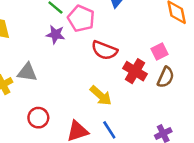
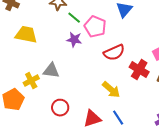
red semicircle: (104, 50) -> (114, 53), turned -45

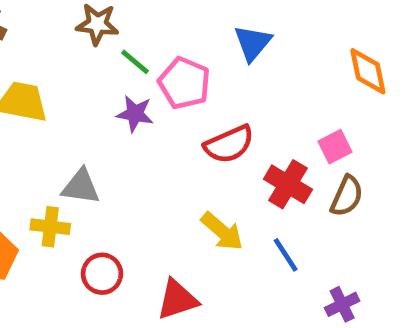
yellow cross: (31, 81) -> (50, 227), moved, turned 35
blue line: (118, 118) -> (286, 255), moved

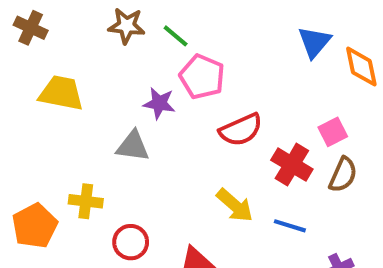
blue triangle: (253, 43) -> (314, 42), moved
green line: (135, 62) -> (176, 36), moved
gray triangle: (81, 187) -> (133, 146), moved
blue line: (286, 255) -> (290, 226), turned -40

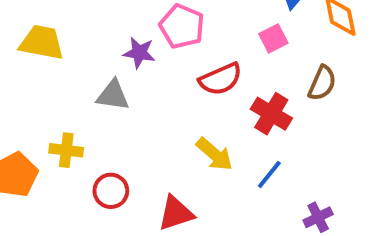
pink square: (333, 132) -> (273, 38), moved
brown semicircle: (343, 175) -> (322, 83), moved
blue line: (290, 226) -> (269, 175), turned -68

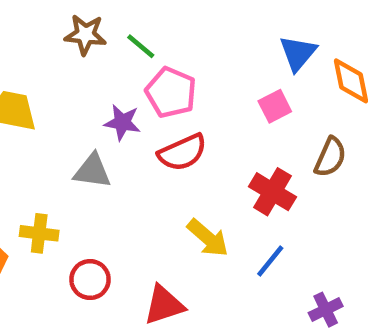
red semicircle: (221, 79) -> (182, 152), moved

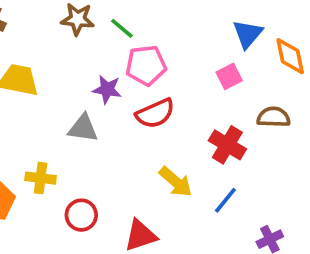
pink pentagon: (171, 92) -> (146, 65), turned -30
brown semicircle: (330, 157) -> (274, 117), turned -112

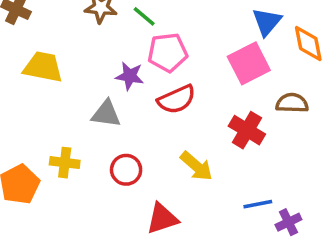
pink square: (229, 76) -> (249, 63), size x1.6
blue line: (225, 200) -> (258, 204), moved, turned 40
red circle: (81, 215) -> (126, 170), moved

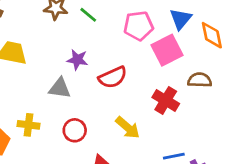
pink pentagon: (168, 53) -> (139, 26), moved

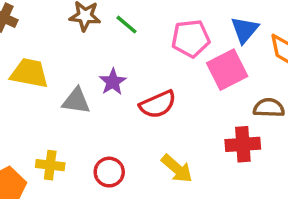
purple star: (77, 60) -> (113, 82), turned 30
gray triangle: (60, 88) -> (76, 101), moved
red cross: (166, 100) -> (243, 144), moved, turned -35

